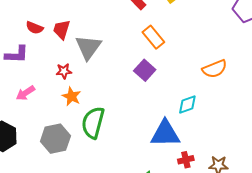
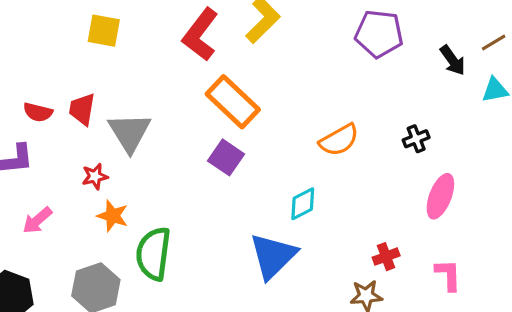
orange rectangle: (153, 37) -> (233, 102), size x1.4
blue triangle: (165, 134) -> (273, 256), turned -36
red cross: (186, 160) -> (386, 257), moved

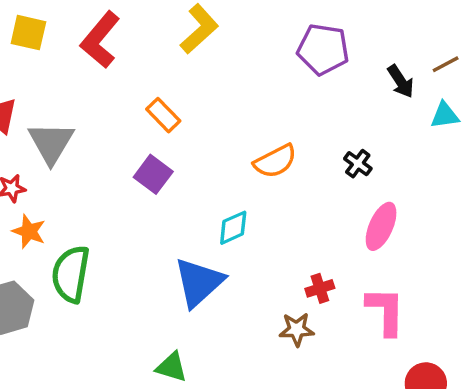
red L-shape: (200, 34) -> (100, 40), moved
orange rectangle: (233, 102) -> (163, 115), size x0.6
black cross: (416, 139) -> (358, 164), turned -35
pink L-shape: (448, 275) -> (386, 311), size x1.4

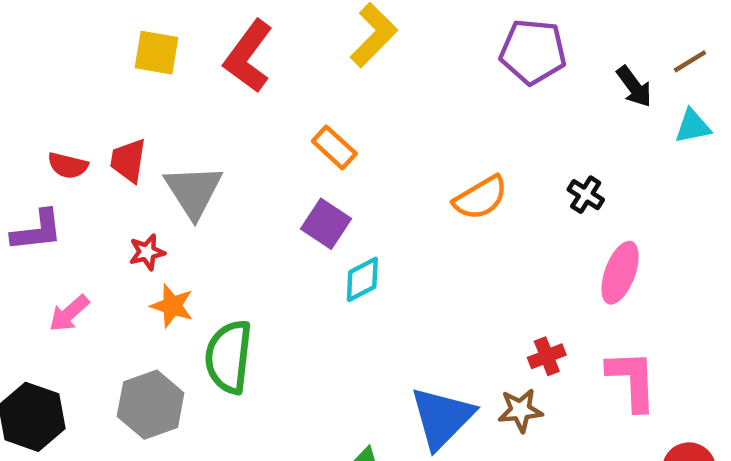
cyan diamond: (233, 228) -> (362, 279), moved
blue triangle: (199, 282) -> (442, 418), moved

